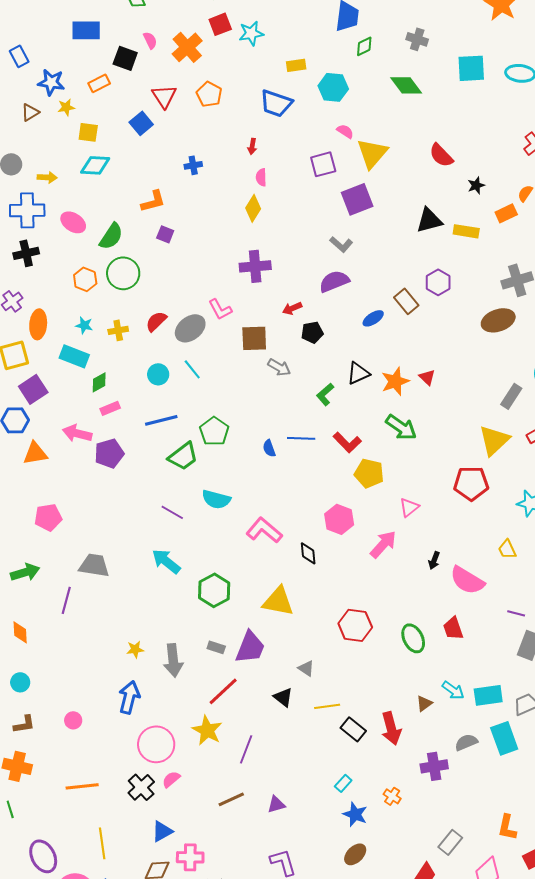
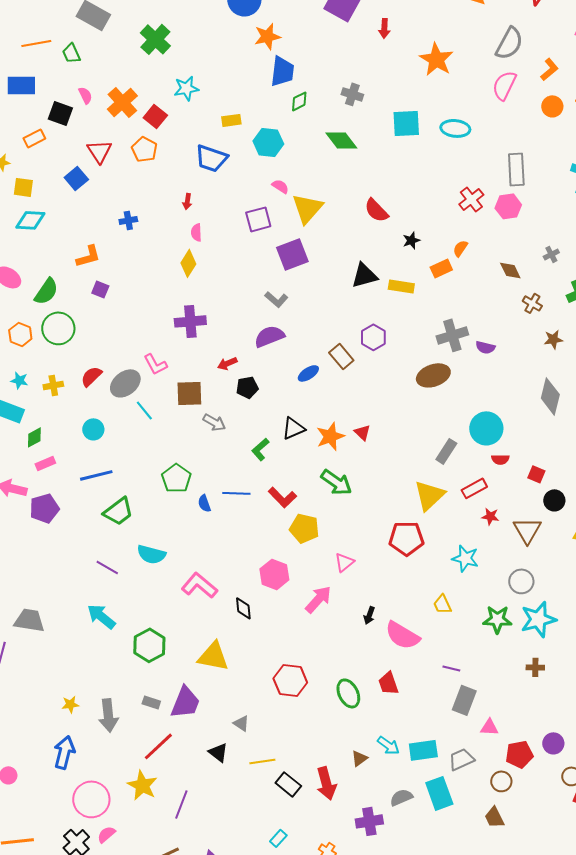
red square: (220, 24) -> (155, 116), moved, turned -30
cyan line: (192, 369) -> (144, 410), moved
green pentagon: (214, 431) -> (176, 478), moved

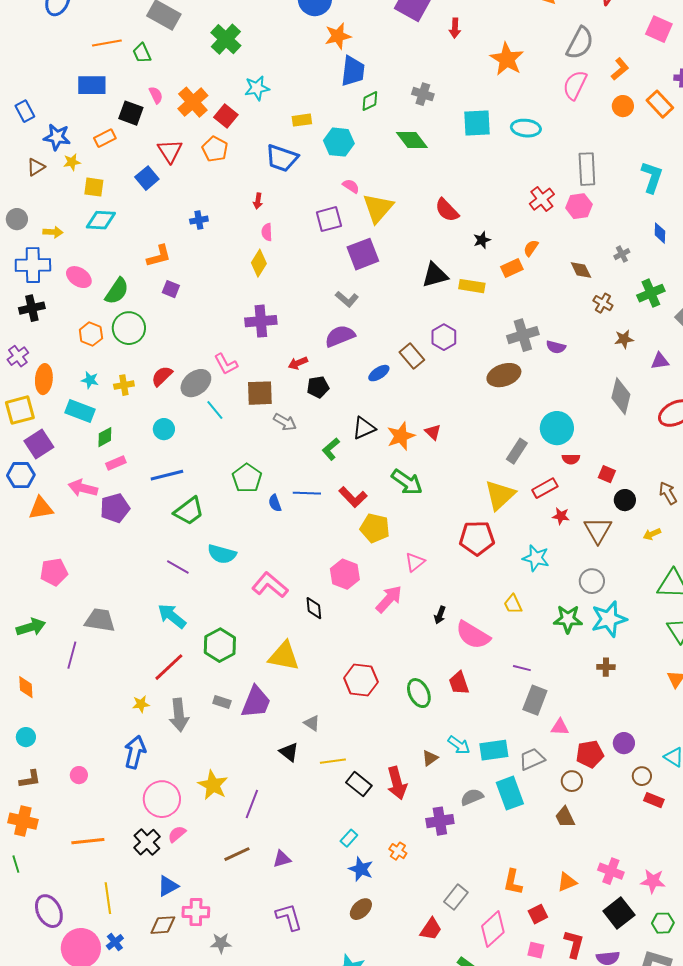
red line: (158, 746) -> (169, 667), moved

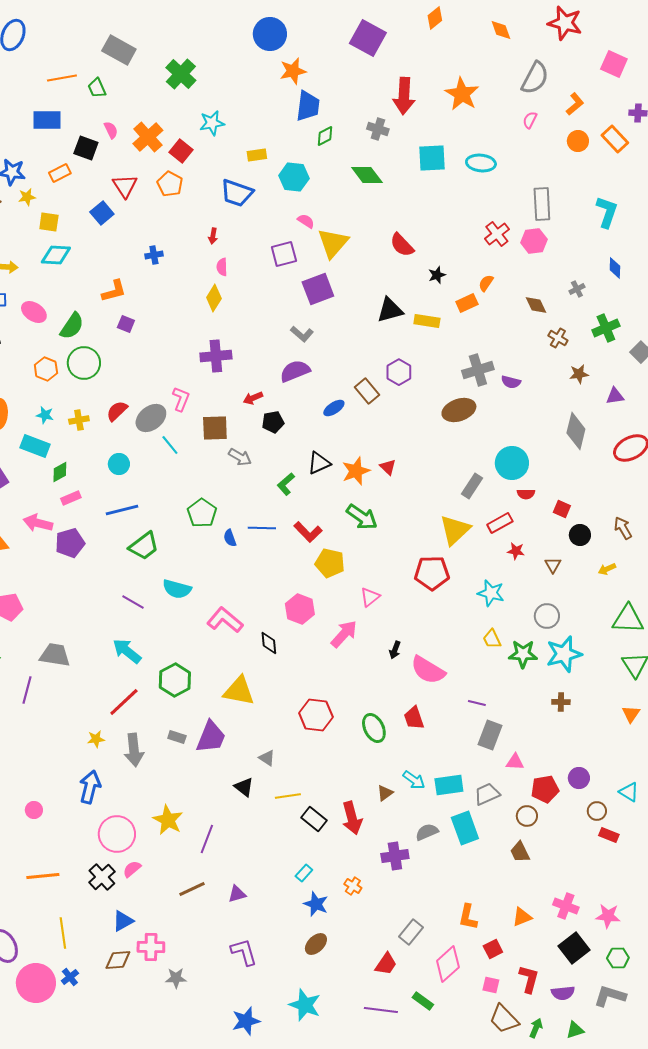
red arrow: (455, 28) -> (404, 96), moved, size x1.8
pink semicircle: (575, 85) -> (530, 120), size x0.6
pink L-shape: (226, 364) -> (181, 399), turned -130
brown triangle: (598, 530) -> (553, 565), size x0.6
yellow trapezoid: (513, 604) -> (492, 639), moved

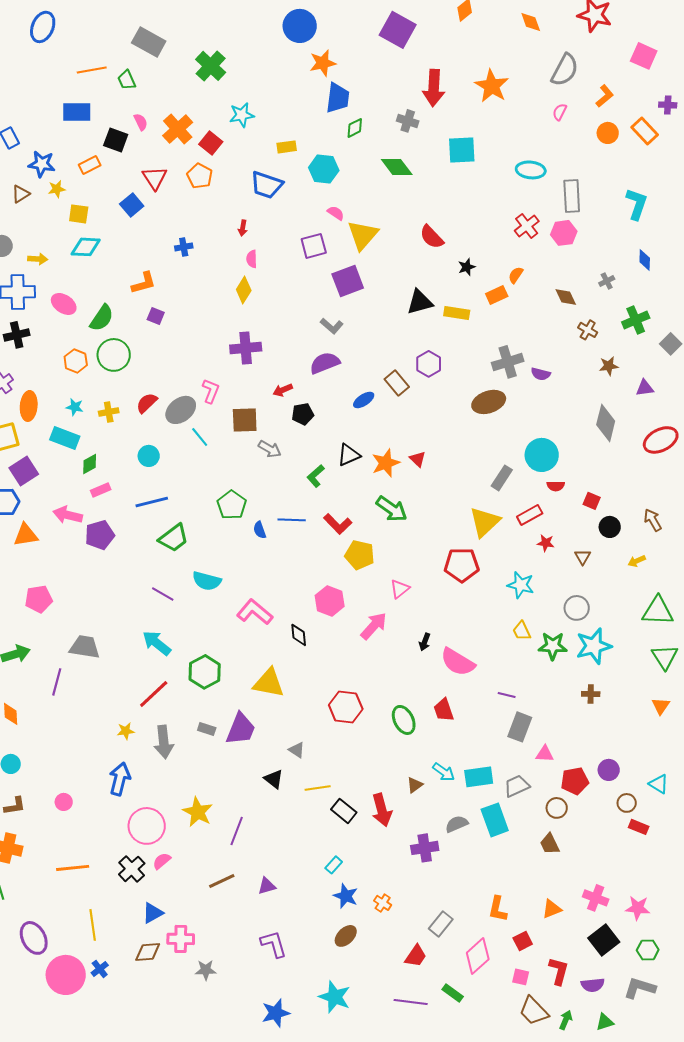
cyan ellipse: (481, 163) -> (531, 170), moved
orange cross: (353, 886) -> (383, 903), moved

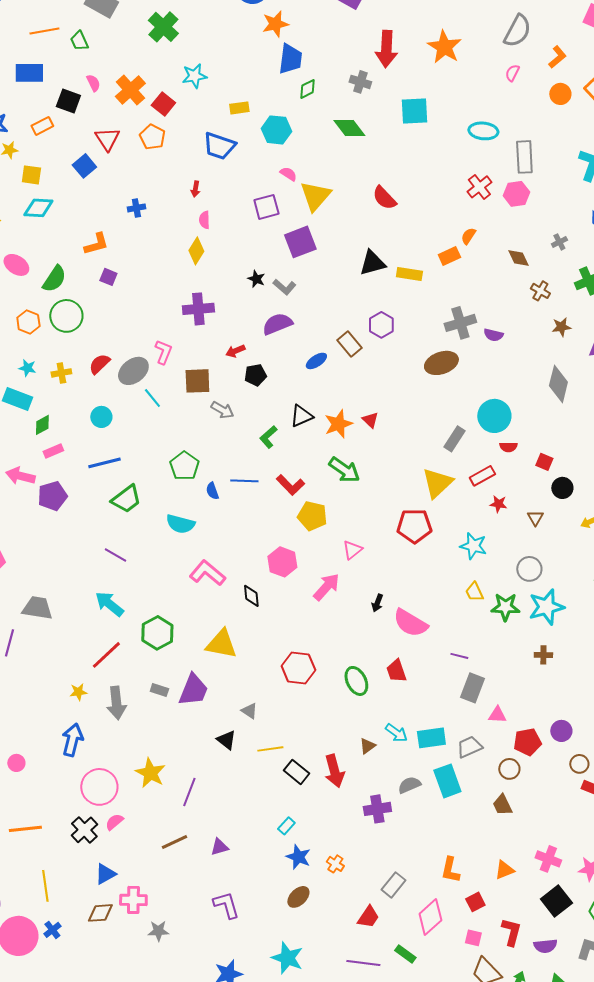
black star: (467, 267) -> (256, 279), moved, turned -30
cyan semicircle: (207, 581) -> (180, 524), moved

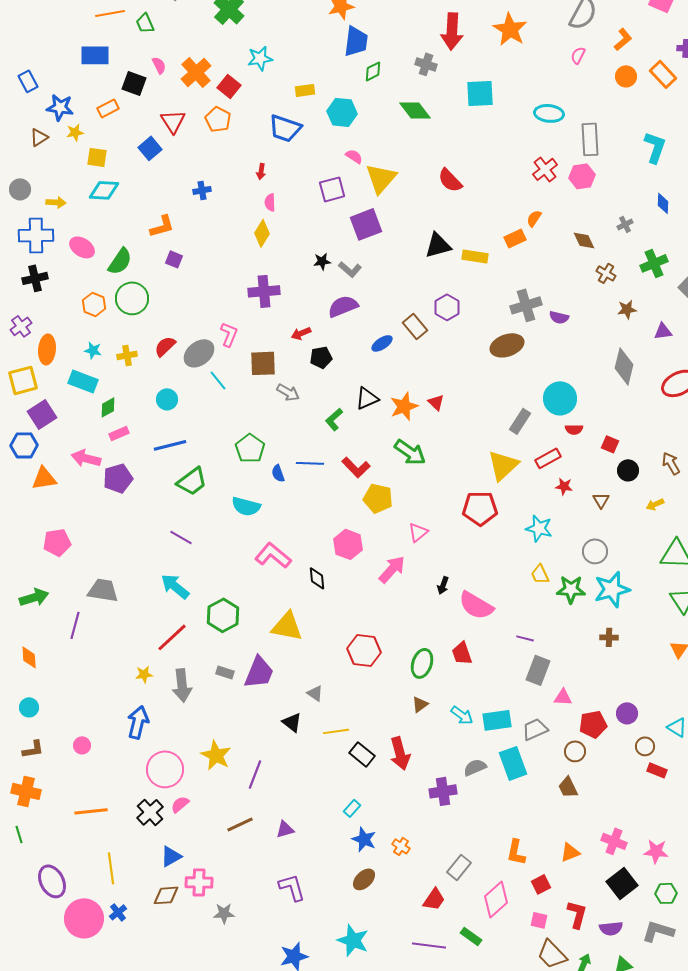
black star: (256, 279) -> (322, 261), turned -30
green ellipse: (356, 681) -> (422, 663), turned 44
brown triangle: (367, 746) -> (420, 704), moved

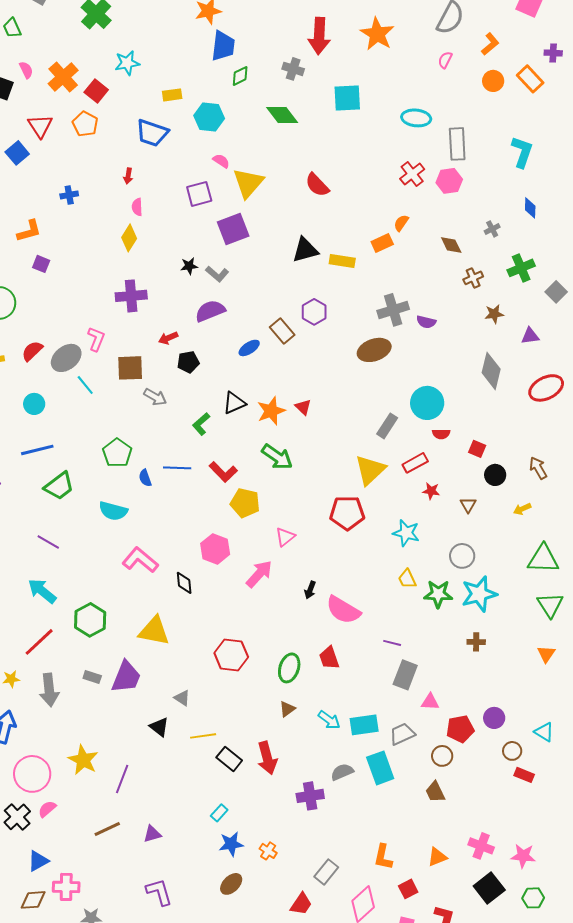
brown cross: (606, 273) -> (473, 278), turned 36
blue star: (364, 839) -> (231, 844), turned -30

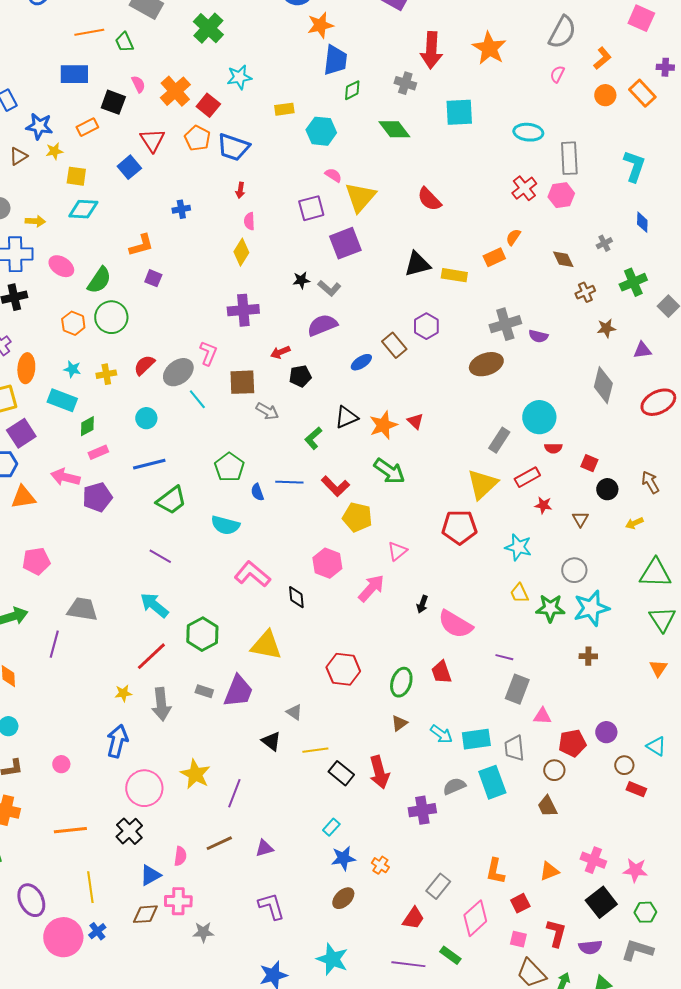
blue trapezoid: (152, 133) -> (233, 147), moved
gray trapezoid: (402, 734) -> (514, 748), turned -72
pink semicircle: (47, 809) -> (180, 856), moved, turned 138

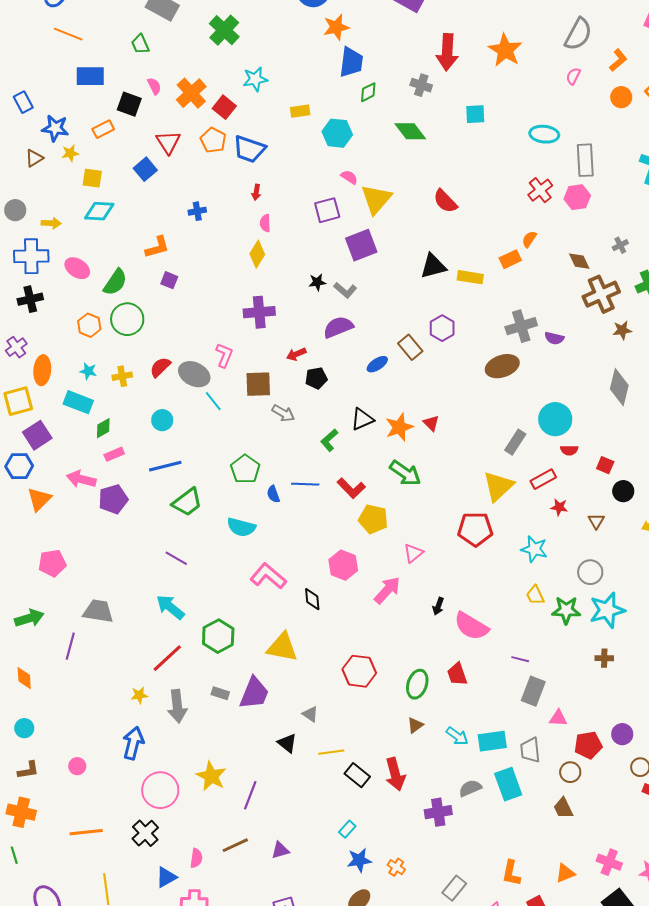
orange line: (89, 32) -> (68, 34), moved, turned 32
cyan square: (459, 112) -> (475, 114), size x0.7
brown cross: (585, 292) -> (601, 294), size x1.8
gray ellipse: (178, 372) -> (194, 374), turned 64
orange triangle: (23, 497) -> (39, 499), turned -36

